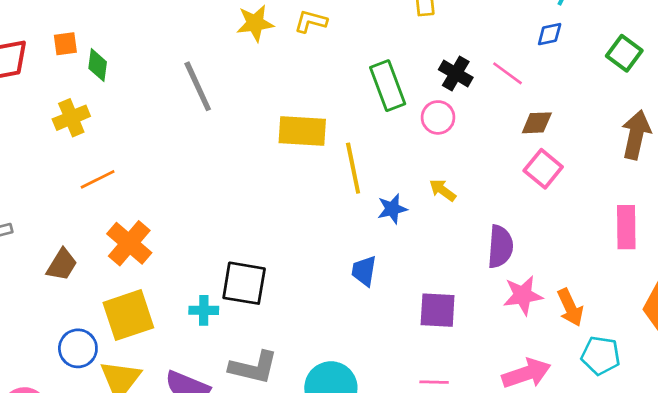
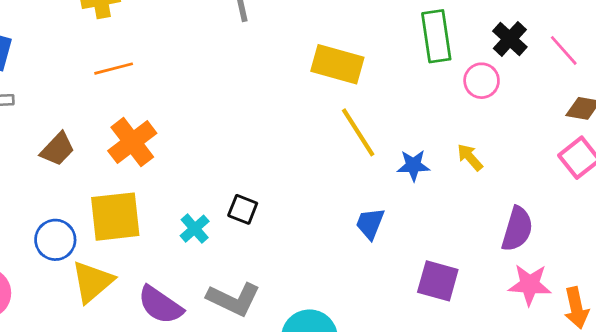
yellow line: (353, 168) -> (358, 132), moved, turned -33
black square: (244, 283) -> (243, 209), size x0.6
cyan cross: (204, 310) -> (195, 229), turned 36

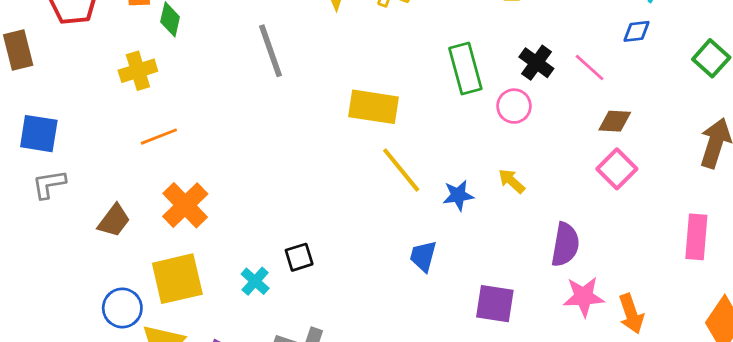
black square: (243, 209) -> (299, 257), turned -32

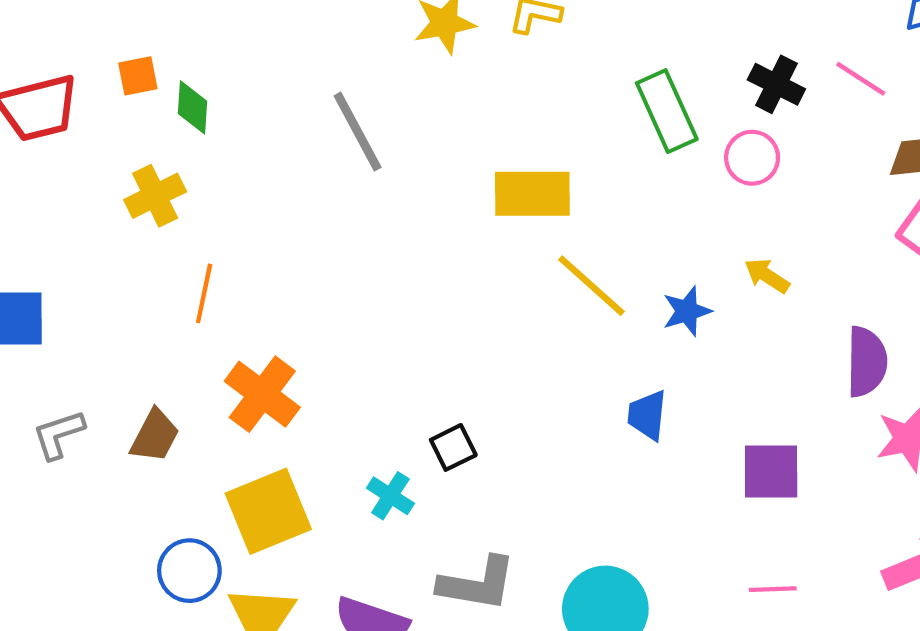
orange line: (159, 137) -> (204, 293), turned -48
gray L-shape: (49, 184) -> (58, 434), moved

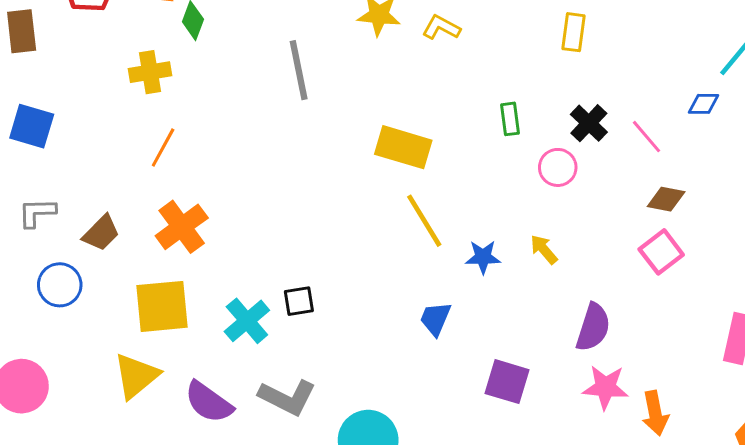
green rectangle: (667, 111) -> (510, 119), size x0.6
cyan cross: (390, 496) -> (247, 321), size x1.4
blue circle: (189, 571) -> (60, 285), moved

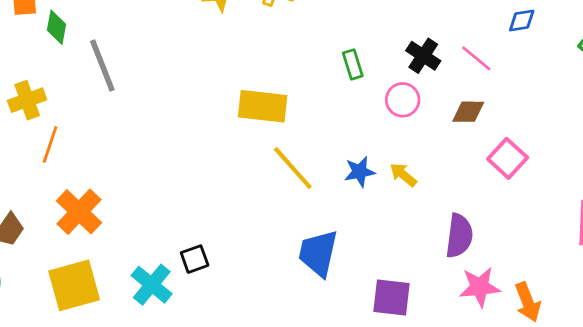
gray line: (299, 70) -> (102, 66), moved
yellow cross: (150, 72) -> (27, 100), moved
brown diamond: (666, 199) -> (468, 112), moved
blue star: (483, 257) -> (360, 172), moved
blue trapezoid: (435, 319) -> (318, 253), size x1.5

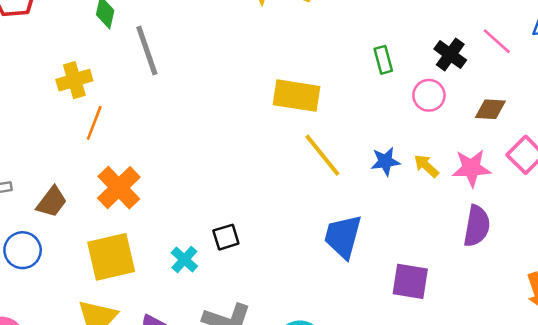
pink line: (476, 58) -> (497, 41), moved
cyan cross: (152, 285) -> (184, 259), size x0.7
pink star: (480, 287) -> (471, 168), moved

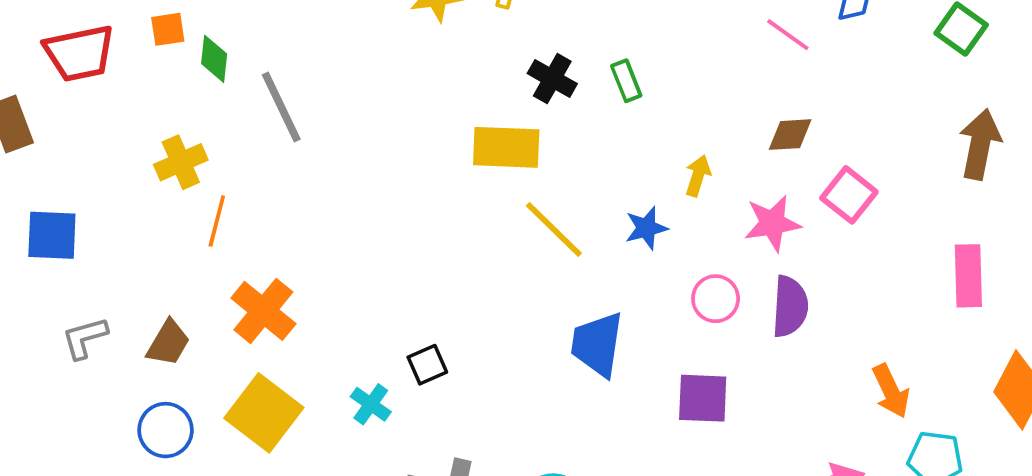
black cross: (450, 55) -> (552, 79), moved
pink circle: (429, 95) -> (716, 299), moved
yellow arrow: (426, 166) -> (698, 176), moved, turned 72
blue circle: (23, 250) -> (166, 430), moved
yellow square: (111, 257) -> (264, 413), turned -33

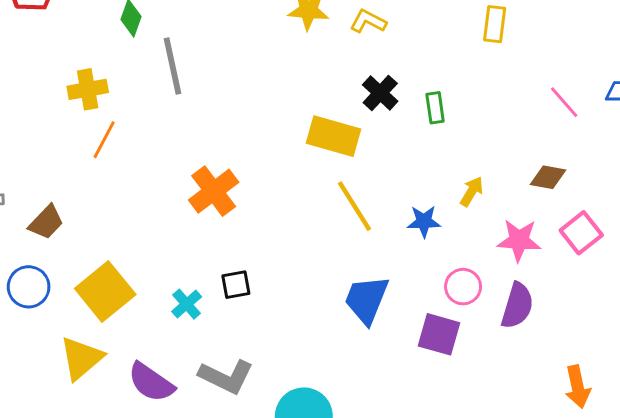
orange cross: (263, 311) -> (214, 191), moved
purple square: (703, 398) -> (439, 334), moved

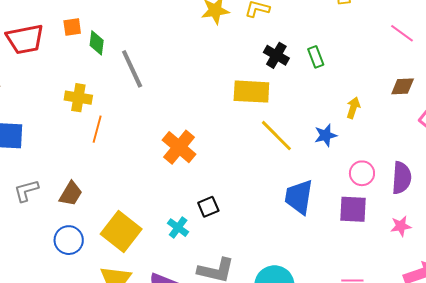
yellow cross: (88, 89) -> (78, 98), turned 32
pink star: (519, 240) -> (401, 226), moved, size x0.7

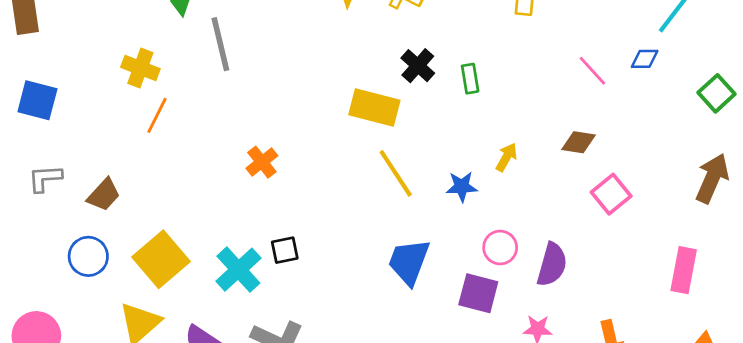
orange cross: (179, 147) -> (262, 162), size x0.7
cyan cross: (178, 228) -> (238, 270), size x1.6

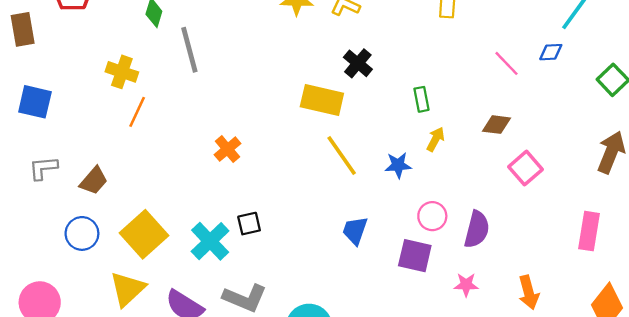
green rectangle: (470, 79) -> (421, 99), moved
blue trapezoid: (409, 262) -> (355, 230), size x0.7

